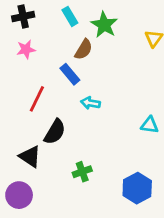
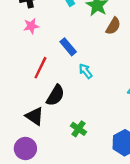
brown semicircle: (84, 49) -> (113, 26), moved
cyan arrow: (90, 103) -> (85, 71), turned 42
green cross: (82, 172) -> (79, 129), turned -35

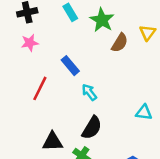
black semicircle: (55, 95) -> (92, 128), moved
black triangle: (35, 116) -> (53, 142), moved, turned -36

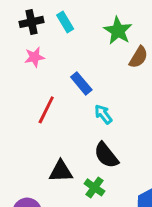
cyan rectangle: (70, 12) -> (65, 22), moved
black semicircle: (92, 128) -> (106, 155), turned 110

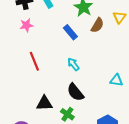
blue rectangle: (81, 83) -> (70, 32), moved
red line: (46, 110) -> (34, 61), turned -48

